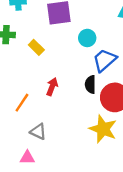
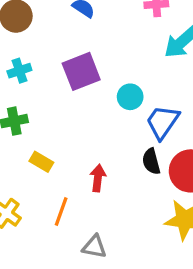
yellow rectangle: (36, 47) -> (41, 162), moved

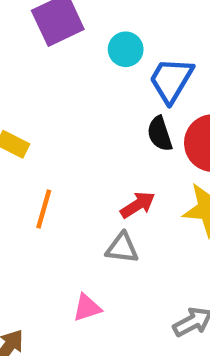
red arrow: (98, 178) -> (138, 205), moved, turned 55
gray triangle: (94, 247) -> (122, 248), moved

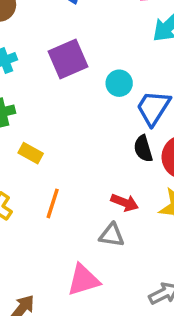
red arrow: (138, 205) -> (125, 203), turned 52
pink triangle: (87, 308) -> (83, 280), size x1.5

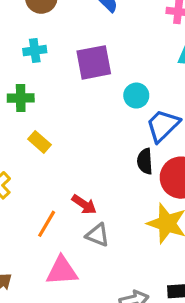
orange line: (53, 203) -> (47, 224), moved
red arrow: (125, 203) -> (84, 204), moved

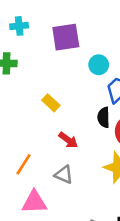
yellow rectangle: (39, 142) -> (51, 103), moved
red arrow: (84, 204) -> (68, 140), moved

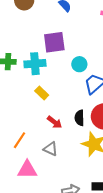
cyan cross: (19, 26) -> (35, 64), moved, size x1.5
black semicircle: (104, 117) -> (79, 118), moved

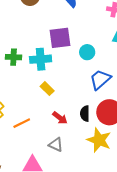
cyan circle: (79, 64) -> (87, 52), moved
orange line: (19, 140) -> (22, 123), moved, turned 30

